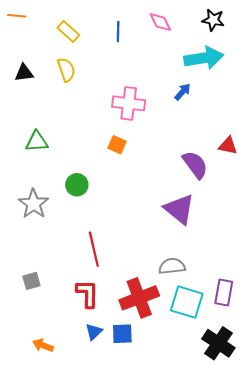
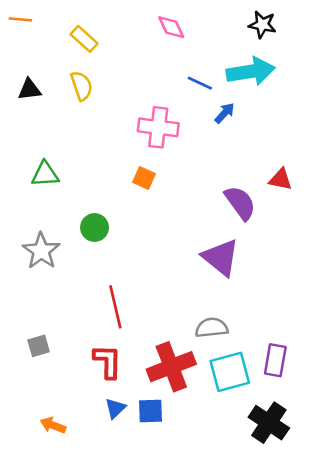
pink diamond: (160, 22) -> (171, 27), moved
blue line: (118, 32) -> (200, 83), moved, turned -66
cyan square: (187, 302) -> (230, 372), turned -32

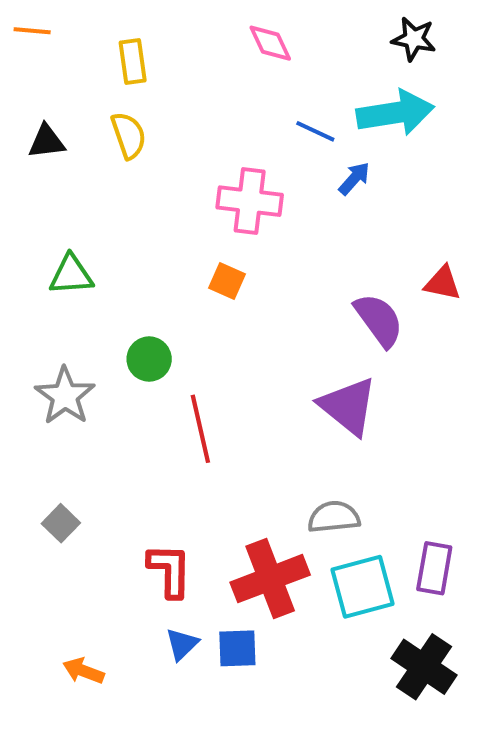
yellow rectangle: (84, 39) -> (133, 62), turned 40
red line: (115, 307) -> (200, 429), moved
gray square: (39, 346) -> (61, 523), moved, turned -30

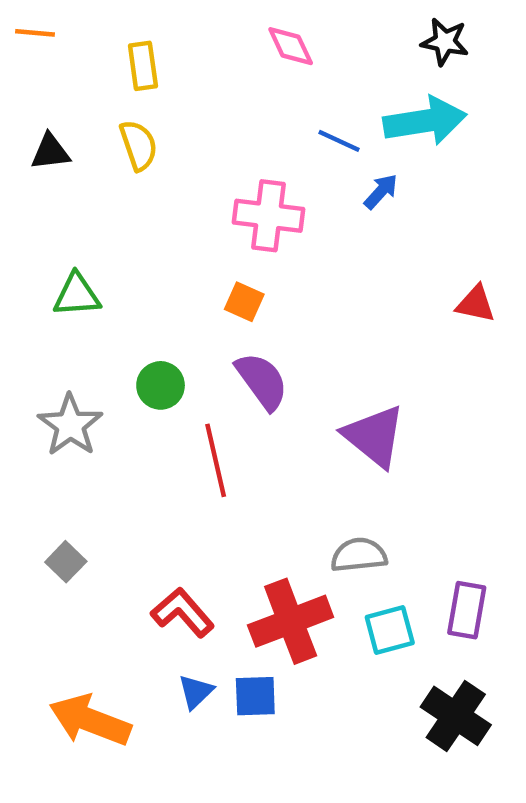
purple semicircle: (379, 320) -> (262, 381), moved
red L-shape: (170, 570) -> (183, 612), turned -42
cyan square: (362, 587) -> (390, 630), size x0.7
orange arrow: (83, 671) -> (90, 720), size x1.8

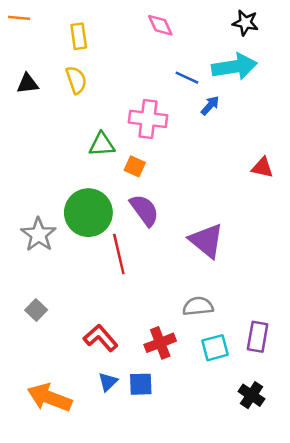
green triangle: (77, 295) -> (102, 144), moved
green circle: (161, 385) -> (88, 213), size x1.8
red cross: (291, 621) -> (160, 343), size x0.7
black cross: (456, 716) -> (251, 395), size x0.7

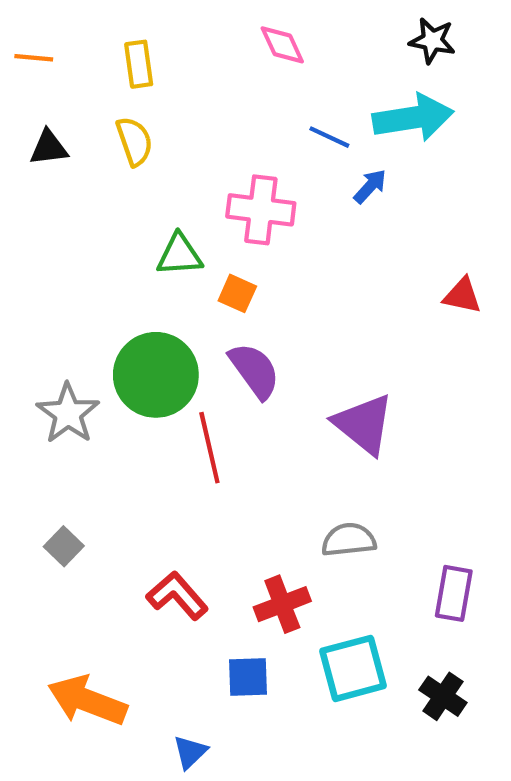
orange line: (19, 18) -> (34, 58), moved
cyan square: (215, 348) -> (353, 668), moved, size x1.4
blue triangle: (108, 382) -> (190, 752), moved

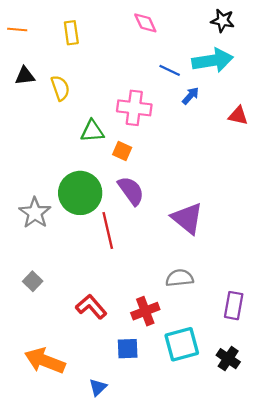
yellow semicircle: (134, 141) -> (60, 88), moved
red triangle: (462, 296) -> (238, 116), moved

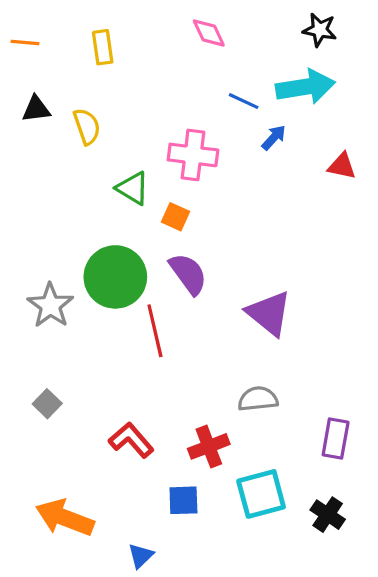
green triangle: (92, 131) -> (133, 188), turned 35

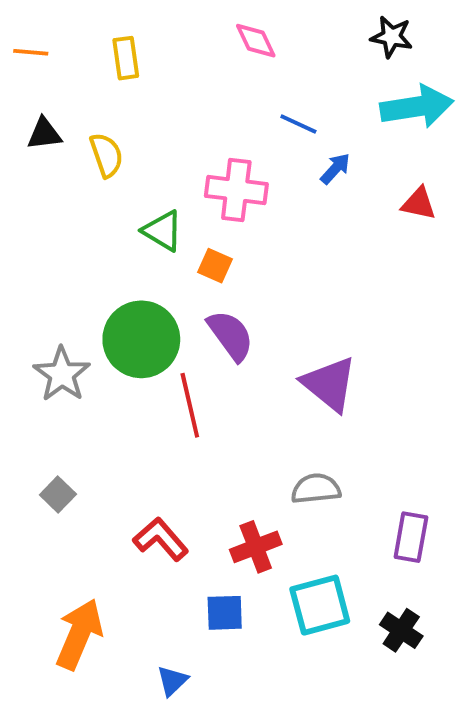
cyan arrow: (305, 87) -> (417, 107), moved
orange arrow: (65, 518) -> (79, 634), turned 92

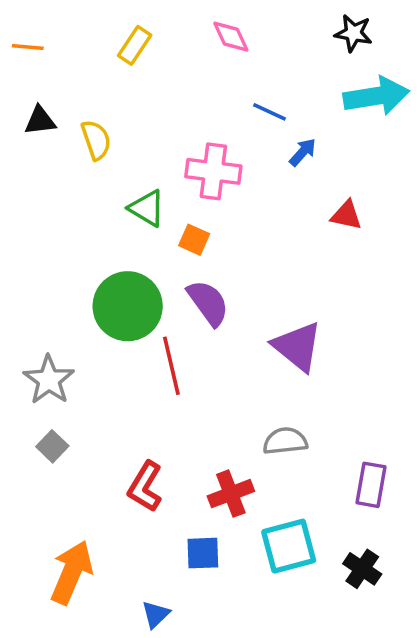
yellow rectangle: (126, 58) -> (135, 45), moved, turned 42
red triangle: (419, 204) -> (346, 215), moved
gray star: (62, 374) -> (49, 380), moved
red L-shape: (161, 539) -> (145, 487), turned -108

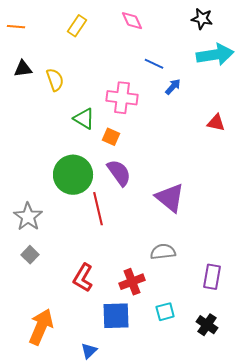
red triangle: (346, 215) -> (216, 123), moved
cyan square: (289, 546) -> (165, 312), size x0.6
blue square: (203, 553) -> (116, 316), size x1.4

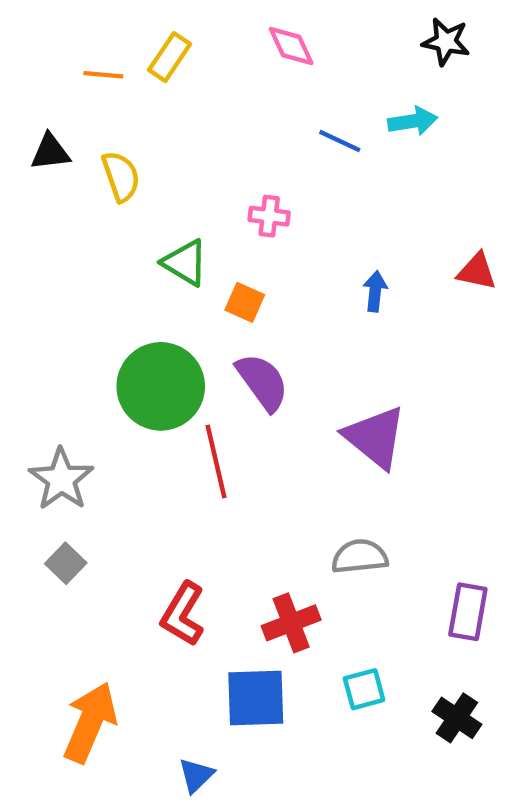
orange line: (16, 27) -> (103, 75), moved
cyan arrow: (215, 55) -> (413, 121), moved, size x0.6
blue arrow: (173, 87) -> (375, 291), moved, turned -36
pink cross: (122, 98) -> (269, 216), size x0.6

